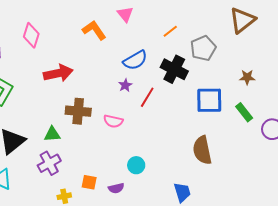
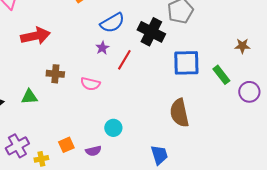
brown star: (247, 77) -> (242, 46), moved
brown cross: (78, 111) -> (55, 74), size x0.7
purple cross: (49, 163) -> (17, 146), moved
orange square: (89, 182) -> (66, 145), turned -35

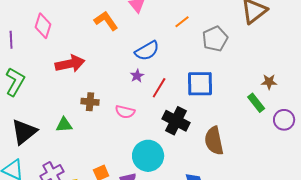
black cross: (151, 32) -> (176, 121), moved
brown star: (242, 46) -> (269, 82), moved
blue square: (186, 63) -> (200, 84), moved
cyan circle: (113, 128) -> (148, 156), size x1.8

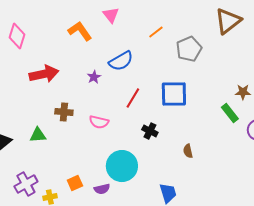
purple star: (137, 76) -> (94, 77), moved
black cross: (176, 121) -> (150, 131), size x0.6
brown semicircle: (214, 141) -> (188, 151), size x0.5

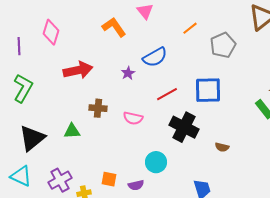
red line: (133, 98) -> (167, 94), turned 30
black cross: (150, 131) -> (184, 127), size x1.8
brown semicircle: (188, 151) -> (222, 147), turned -64
cyan circle: (122, 166) -> (156, 162), size x0.7
orange square: (75, 183) -> (109, 179), turned 35

